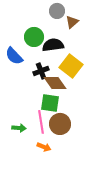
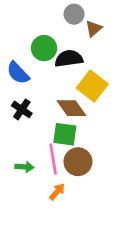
black cross: (41, 71) -> (22, 109), moved, turned -35
orange arrow: (44, 147) -> (57, 192), turned -72

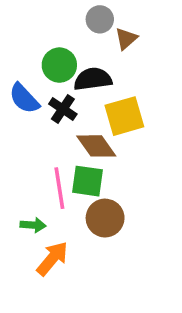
yellow square: (92, 86) -> (124, 116), turned 36
black cross: (22, 109) -> (63, 109), moved
pink line: (53, 159) -> (59, 188), moved
orange arrow: (57, 192) -> (52, 258), moved, size x1.5

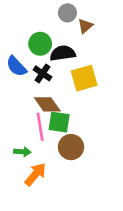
brown diamond: (96, 146) -> (47, 104), moved

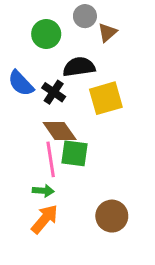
green circle: (40, 44) -> (46, 34), moved
brown circle: (71, 147) -> (112, 216), moved
green arrow: (22, 152) -> (43, 191), moved

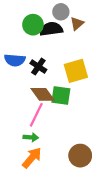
black semicircle: (79, 67) -> (51, 29), moved
blue semicircle: (21, 83) -> (15, 60), turned -42
green square: (75, 153) -> (61, 95), moved
pink line: (51, 159) -> (36, 115), turned 35

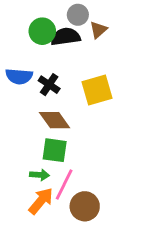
green square: (61, 95) -> (55, 150), moved
pink line: (36, 115) -> (64, 184), moved
brown circle: (80, 156) -> (85, 206), moved

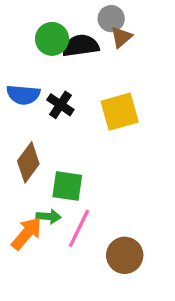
gray circle: (78, 15) -> (111, 19), moved
brown diamond: (55, 120) -> (28, 162), moved, turned 72
orange arrow: (41, 201) -> (27, 233), moved
brown circle: (85, 206) -> (125, 255), moved

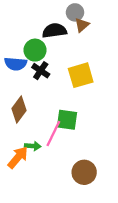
green circle: (52, 39) -> (35, 50), moved
green square: (67, 186) -> (67, 120), moved
pink line: (79, 228) -> (53, 133), moved

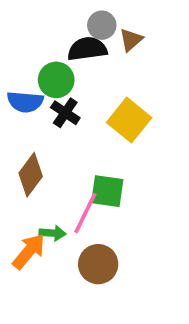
gray circle: (75, 12) -> (102, 25), moved
yellow square: (81, 75) -> (129, 120), turned -35
brown circle: (84, 172) -> (98, 264), moved

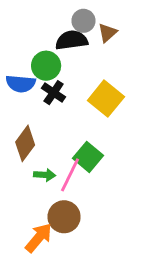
green square: (107, 191) -> (88, 157), turned 32
green arrow: (53, 233) -> (45, 175), moved
orange arrow: (29, 251) -> (39, 238), moved
brown circle: (98, 264) -> (64, 217), moved

